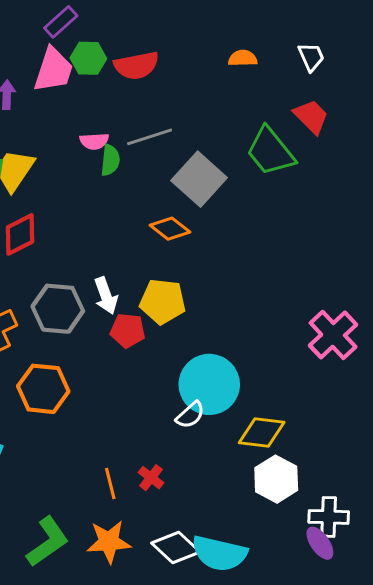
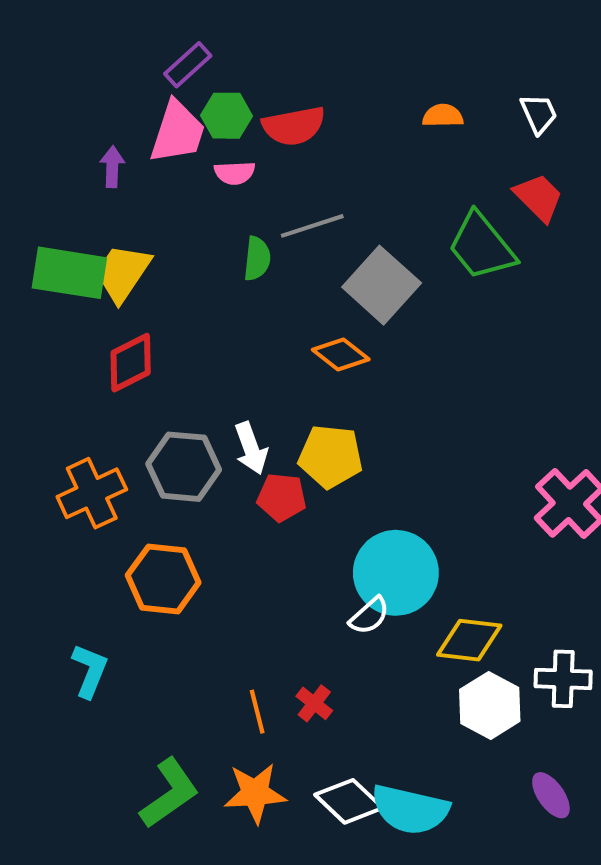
pink semicircle: (94, 141) -> (235, 173), moved
white cross: (329, 517) -> (563, 679), moved

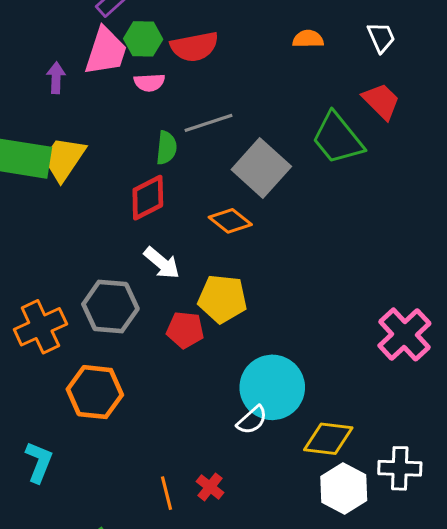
red diamond: (131, 363) -> (148, 198), moved
white arrow: (251, 448) -> (162, 263), moved, turned -30

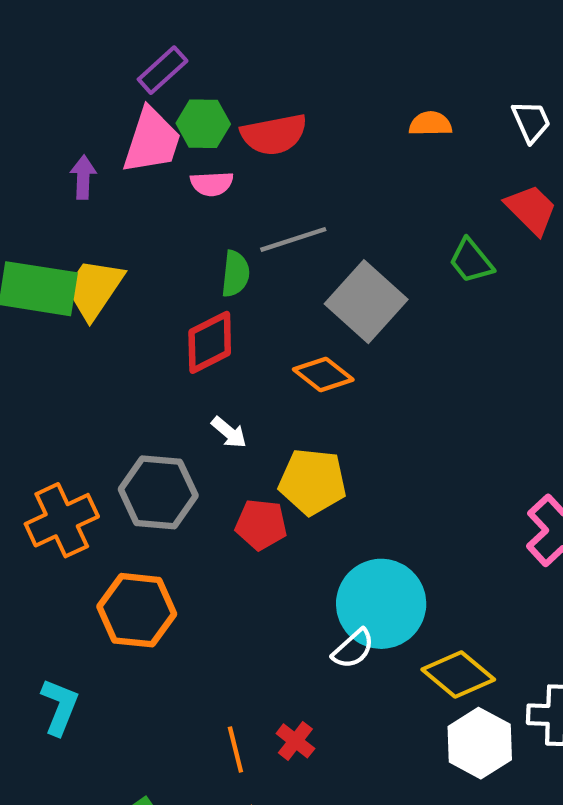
green trapezoid: (338, 138) -> (471, 261), size x0.6
white arrow: (162, 263) -> (229, 432), size x0.7
yellow diamond: (328, 439) -> (458, 675), turned 33

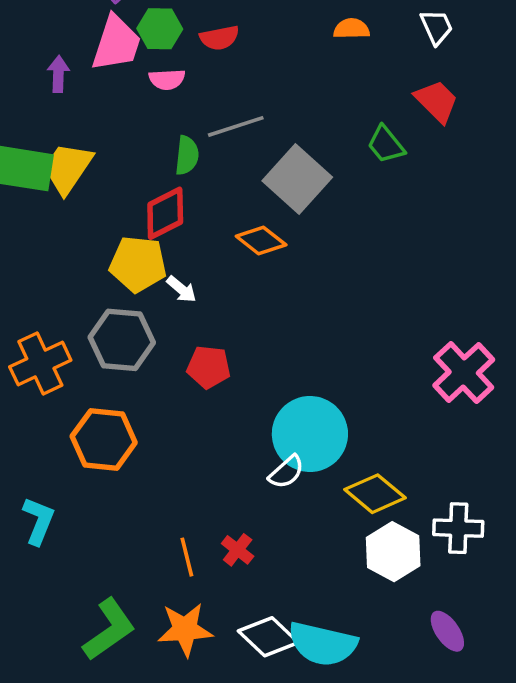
red semicircle: (274, 134) -> (219, 38), size x0.7
yellow pentagon: (313, 482) -> (138, 264), moved

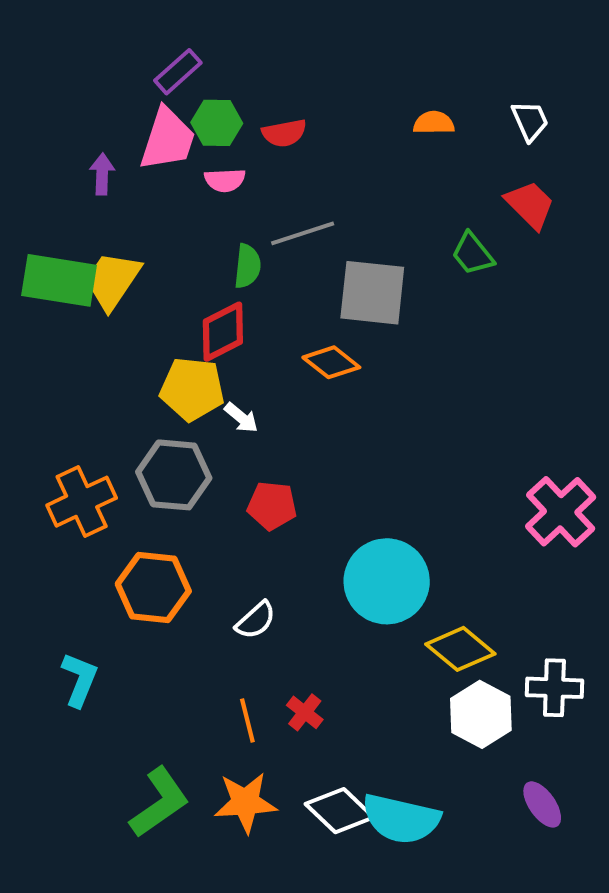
gray square: (297, 179) -> (372, 293), turned -36
white semicircle: (286, 472) -> (256, 620), moved

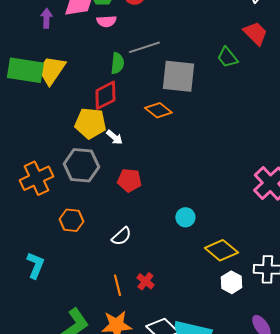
cyan circle: (387, 581) -> (185, 217), size x0.5
orange hexagon: (153, 587) -> (71, 220), size x0.7
white hexagon: (481, 714) -> (231, 282), size x0.7

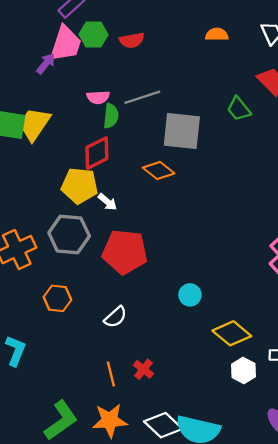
purple arrow: (46, 18) -> (46, 64), moved, turned 36
pink semicircle: (106, 21) -> (98, 97), moved
red pentagon: (129, 180) -> (125, 252), size x1.6

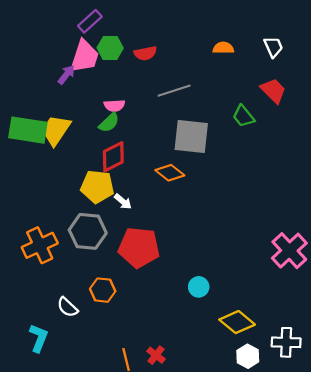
gray line: (142, 97) -> (174, 91), moved
green semicircle: (111, 116) -> (109, 123), moved, turned 40
orange hexagon: (57, 298) -> (103, 290), moved
white semicircle: (116, 317) -> (67, 307), moved, turned 85

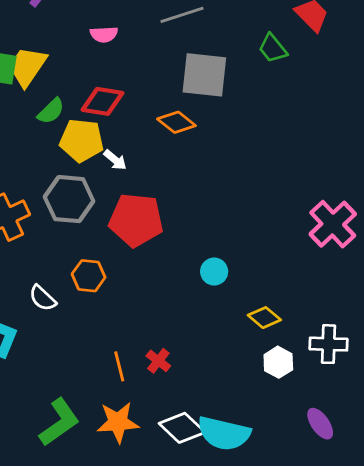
green semicircle: (109, 123) -> (51, 111), moved
red diamond: (113, 157) -> (103, 101), turned 36
yellow diamond: (237, 322) -> (264, 318), size x0.7

